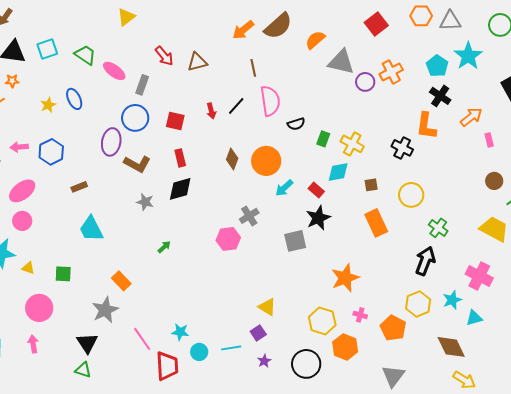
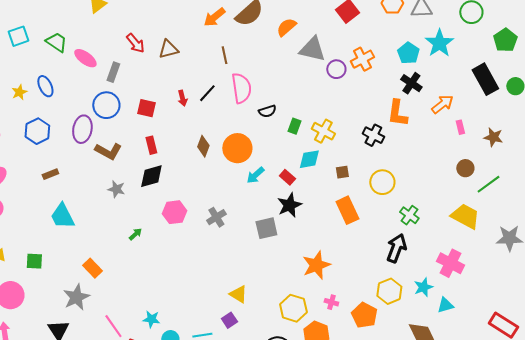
blue hexagon: (51, 152) -> (37, 131), moved
gray cross: (249, 216) -> (216, 217), moved
pink hexagon: (228, 239) -> (174, 212), moved

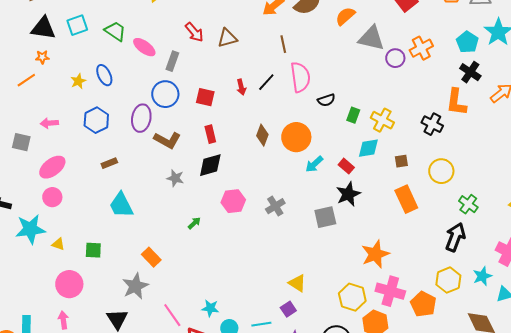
pink cross: (331, 302) -> (390, 291), size x2.0

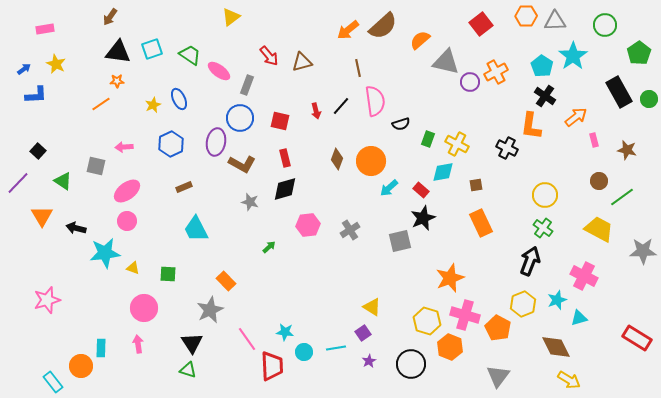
yellow circle: (441, 171) -> (545, 195), moved

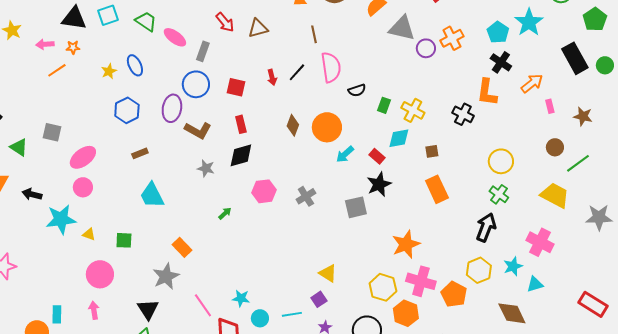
pink arrow: (124, 147) -> (45, 44), moved

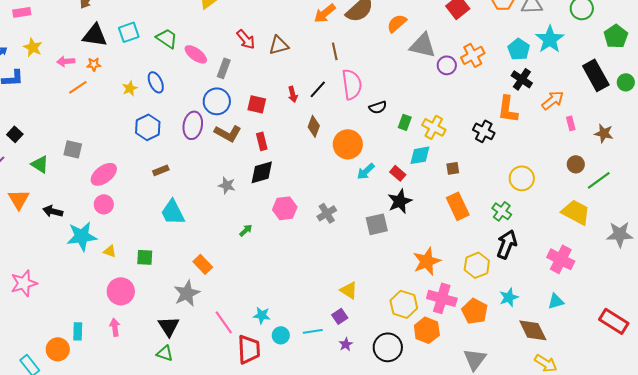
brown diamond: (293, 125) -> (314, 126), moved
brown L-shape: (198, 130) -> (228, 133), moved
green cross: (499, 194) -> (502, 211), moved
cyan star: (513, 266) -> (509, 297), moved
yellow hexagon: (479, 270) -> (477, 265), moved

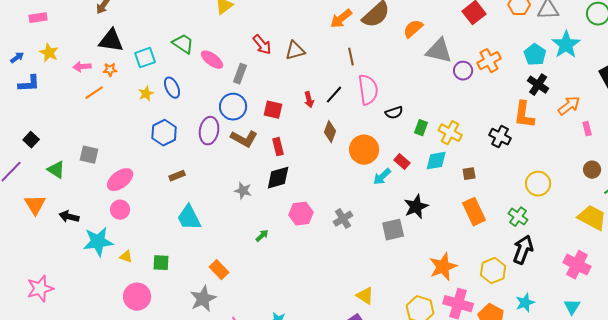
cyan square: (129, 32) -> (145, 58), moved
red rectangle: (398, 173) -> (402, 162), moved
cyan triangle: (556, 301) -> (572, 307), turned -42

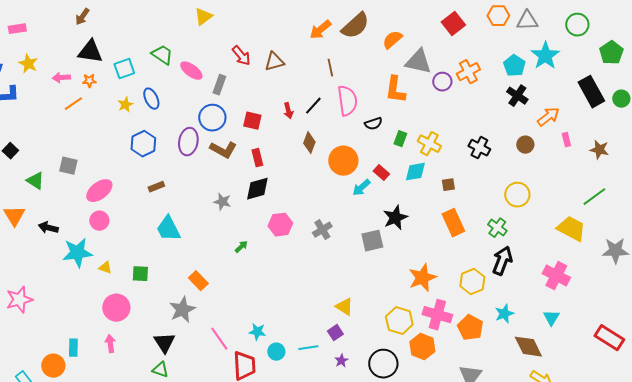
orange L-shape: (524, 115) -> (395, 90), moved
brown circle: (592, 170) -> (525, 145), moved

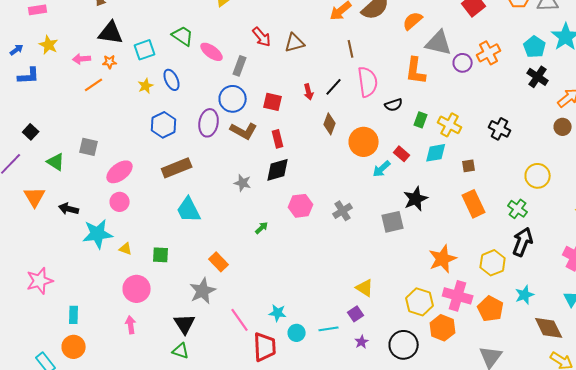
brown circle: (525, 145) -> (563, 127), moved
brown rectangle: (156, 187) -> (177, 168), size x1.8
cyan rectangle: (73, 348) -> (74, 315), moved

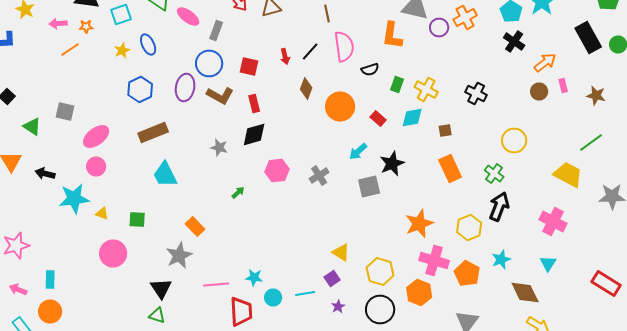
cyan arrow: (382, 169) -> (358, 152), moved
yellow hexagon: (420, 302) -> (380, 272), moved
pink line: (240, 320) -> (216, 284), turned -60
pink arrow: (131, 325) -> (18, 290), moved, turned -60

